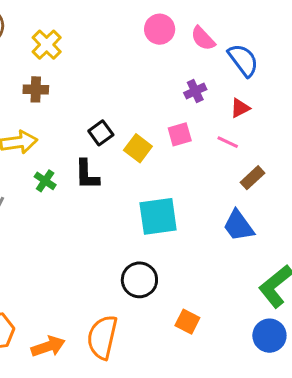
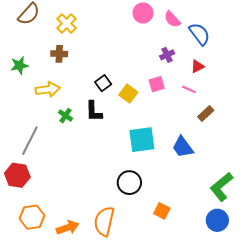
blue trapezoid: (239, 226) -> (183, 147), moved

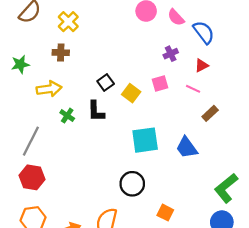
red hexagon: (17, 175) -> (32, 177), moved

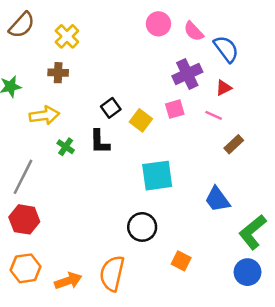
purple cross: (171, 54) -> (187, 74), size x1.6
blue trapezoid: (187, 148) -> (217, 199), moved

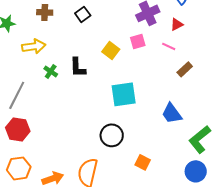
black square: (111, 108) -> (83, 14), moved

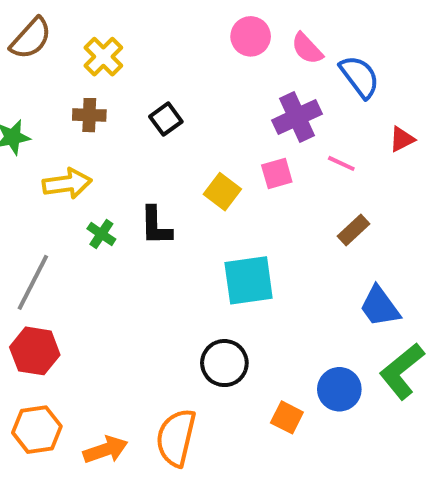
red triangle: (177, 24) -> (402, 139), moved
pink line: (169, 46) -> (341, 163), moved
brown rectangle: (185, 69) -> (353, 230), moved
blue trapezoid: (172, 113) -> (380, 307), moved
blue circle: (196, 171) -> (339, 389), moved

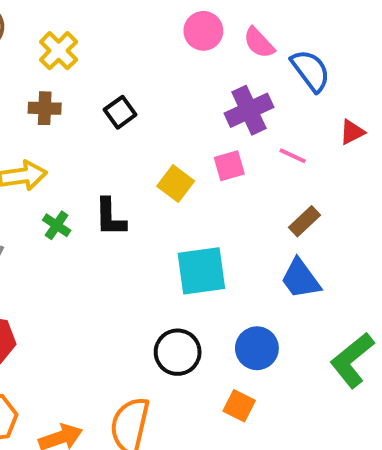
blue trapezoid: (380, 307) -> (301, 279), moved
blue circle: (339, 389) -> (257, 348), moved

